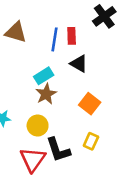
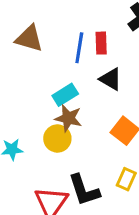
brown star: (46, 94) -> (68, 118), turned -30
yellow circle: (38, 126) -> (57, 139), moved

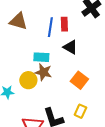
cyan rectangle: (65, 95) -> (41, 57), turned 35
yellow circle: (57, 139) -> (28, 80), moved

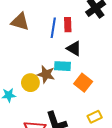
cyan rectangle: (41, 57) -> (63, 66), moved
yellow rectangle: (80, 111) -> (95, 117), moved, turned 40

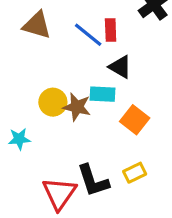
blue line: (53, 28) -> (88, 35), turned -60
yellow circle: (30, 83) -> (53, 102), moved
yellow rectangle: (95, 117) -> (135, 173), moved

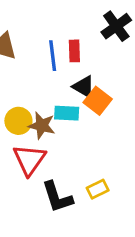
blue line: (88, 35) -> (53, 56), turned 44
orange square: (135, 120) -> (98, 101), moved
red triangle: (59, 193) -> (29, 160), moved

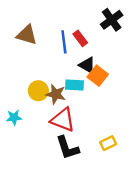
red rectangle: (74, 51) -> (80, 38), turned -35
red triangle: (29, 160) -> (63, 120), moved, turned -44
yellow rectangle: (98, 189) -> (108, 143), moved

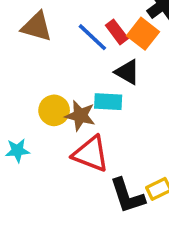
blue line: (64, 42) -> (92, 37), turned -40
orange square: (98, 76) -> (143, 34), moved
black L-shape: (67, 148) -> (127, 196), moved

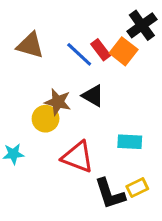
black triangle: (127, 72) -> (93, 96), moved
cyan rectangle: (108, 102) -> (130, 142), moved
brown star: (80, 116) -> (58, 102), moved

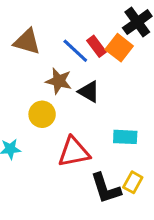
brown star: (58, 102) -> (59, 81), moved
red triangle: (78, 157) -> (74, 152), turned -32
yellow rectangle: (137, 188) -> (133, 182), turned -35

